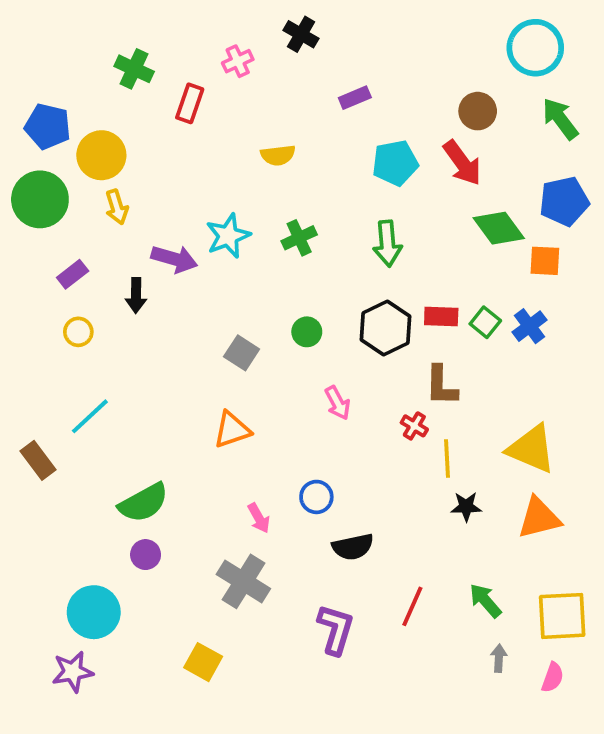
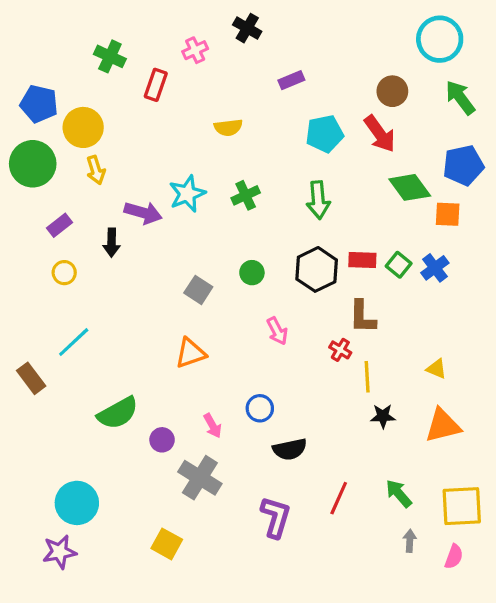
yellow triangle: (531, 449) -> (437, 369), size x0.5
purple circle: (146, 555) -> (162, 440), moved

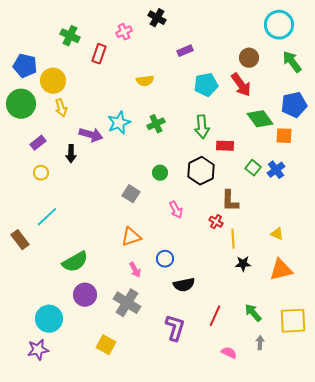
red rectangle: (362, 260) -> (225, 146), moved
gray square: (198, 290) -> (131, 194), moved
orange triangle: (190, 353) -> (131, 237), moved
purple circle: (162, 440) -> (85, 295), moved, size x1.5
pink semicircle: (454, 557) -> (229, 353), moved, turned -84

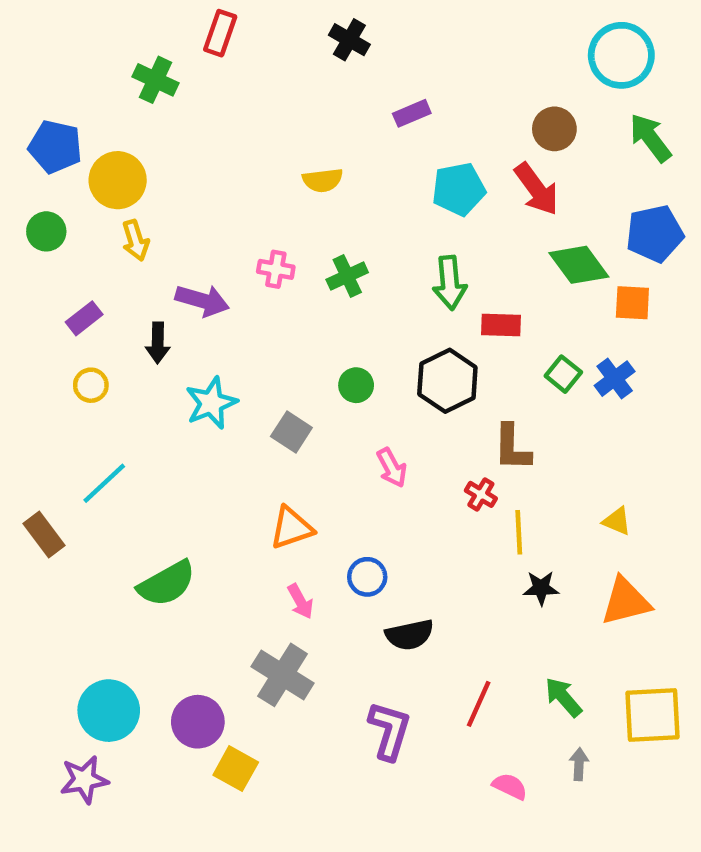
pink cross: (124, 32) -> (276, 269), moved, turned 35
red rectangle: (99, 54) -> (220, 33), moved
green circle: (21, 104) -> (46, 231), size x0.6
cyan star: (119, 123) -> (211, 403), moved
purple circle: (85, 295) -> (198, 722), moved

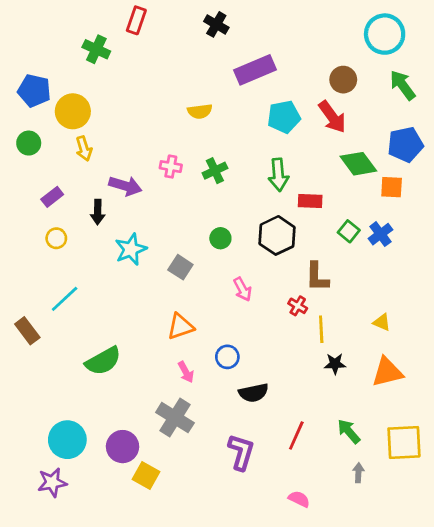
purple rectangle: (412, 113) -> (255, 70), size x1.8
pink semicircle: (510, 786) -> (299, 499), moved

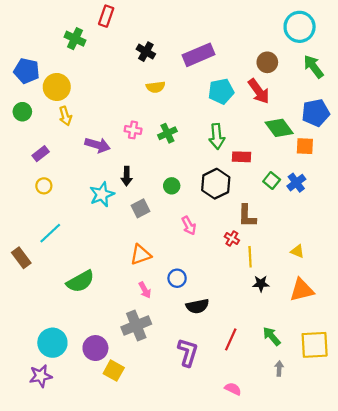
black cross: (216, 24) -> (146, 52), moved
black arrow: (98, 212) -> (127, 176), moved
gray square: (180, 267) -> (141, 208), turned 30
gray cross: (175, 418) -> (136, 325), turned 36

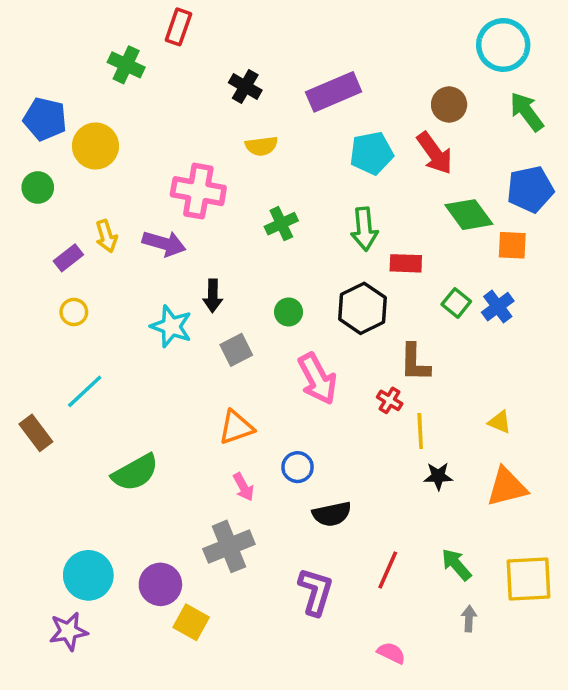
yellow arrow: (65, 116) -> (106, 236), moved
pink cross: (133, 130) -> (198, 191), moved, size x1.8
cyan star: (102, 194) -> (171, 326), turned -30
pink arrow: (189, 226) -> (317, 379), size x1.6

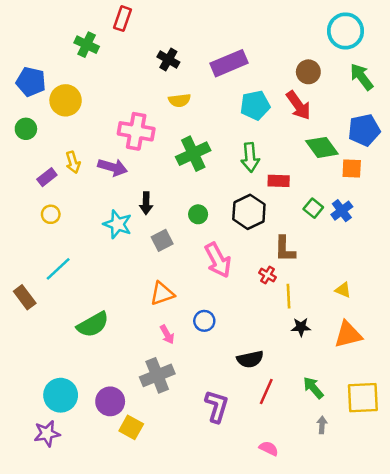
green cross: (281, 224) -> (193, 154), size x1.5
black semicircle: (332, 514) -> (250, 359), moved

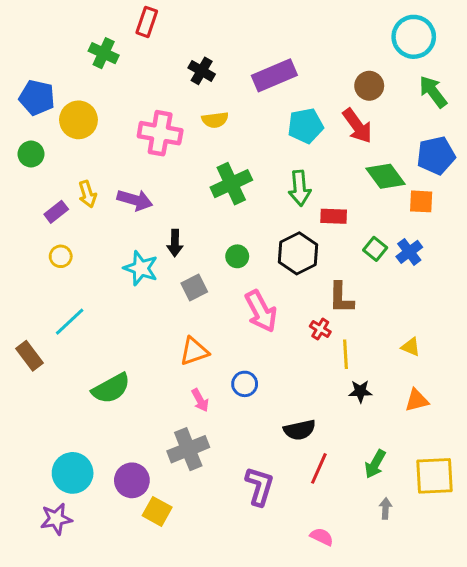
pink cross: (136, 131) -> (160, 133), moved
orange triangle: (348, 334) -> (417, 400), size x0.7
green arrow: (313, 388) -> (375, 464), turned -110

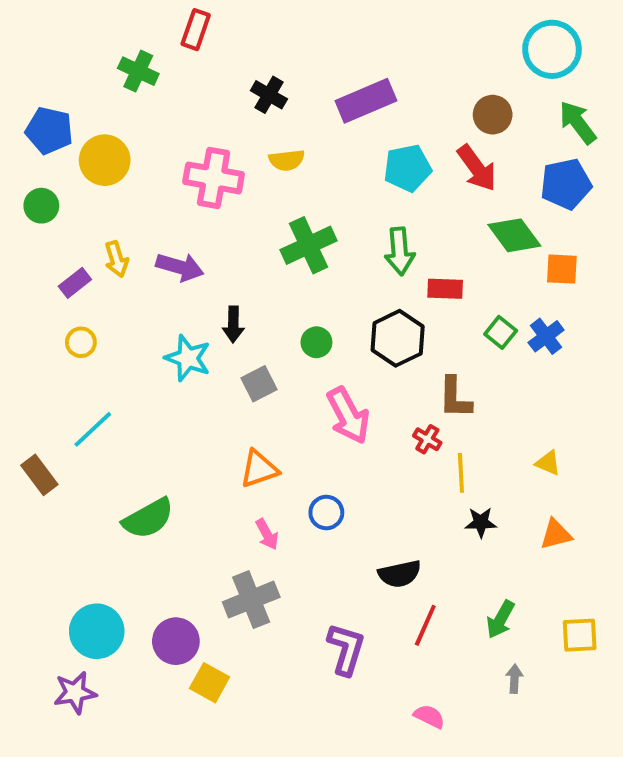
blue pentagon: (436, 155) -> (566, 184), moved
yellow square: (435, 476) -> (580, 635), size x0.7

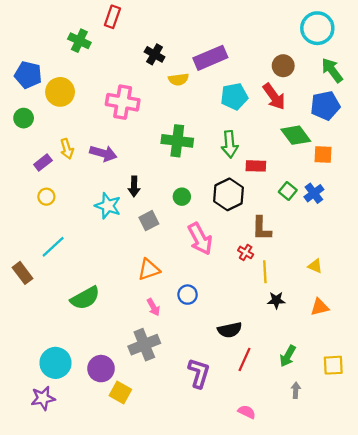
yellow semicircle: (287, 160) -> (178, 79), moved
green cross: (309, 245) -> (177, 141), turned 32

